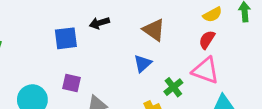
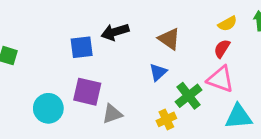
black arrow: (99, 23) -> (115, 32), size x1.4
purple square: (71, 83) -> (87, 92), size x1.5
green cross: (173, 87) -> (189, 96), size x1.4

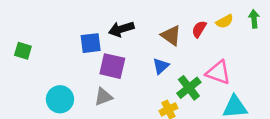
red semicircle: (222, 49) -> (199, 29), moved
purple square: (87, 92) -> (112, 66), moved
gray triangle: (112, 114) -> (103, 97), moved

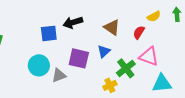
red semicircle: (199, 29) -> (139, 32), moved
purple square: (112, 66) -> (79, 58), moved
cyan circle: (60, 99) -> (39, 65), moved

